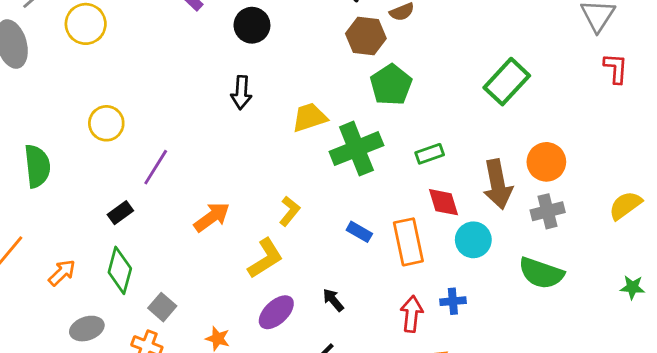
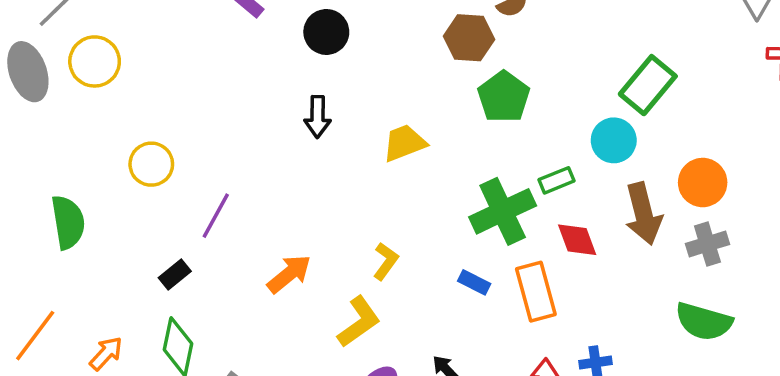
yellow circle: (86, 24) -> (95, 61), moved
green cross: (356, 149) -> (503, 211), moved
cyan circle: (473, 240) -> (614, 140), moved

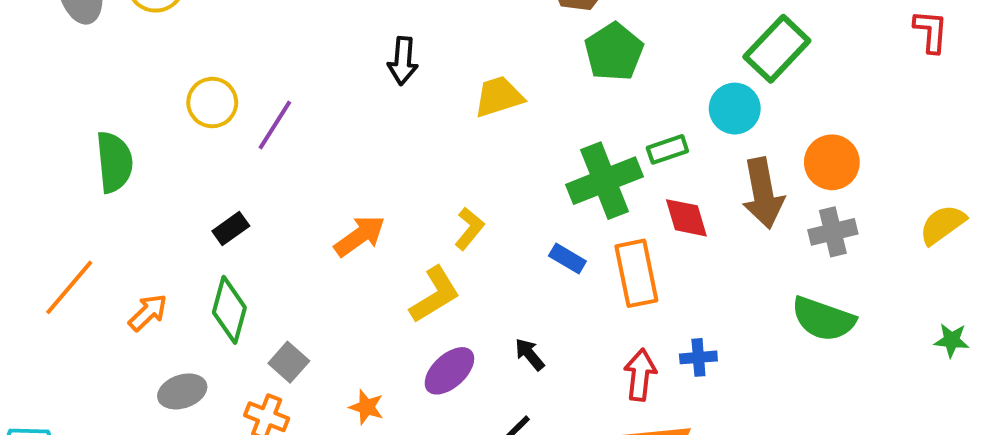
purple line: (216, 216) -> (275, 125), moved

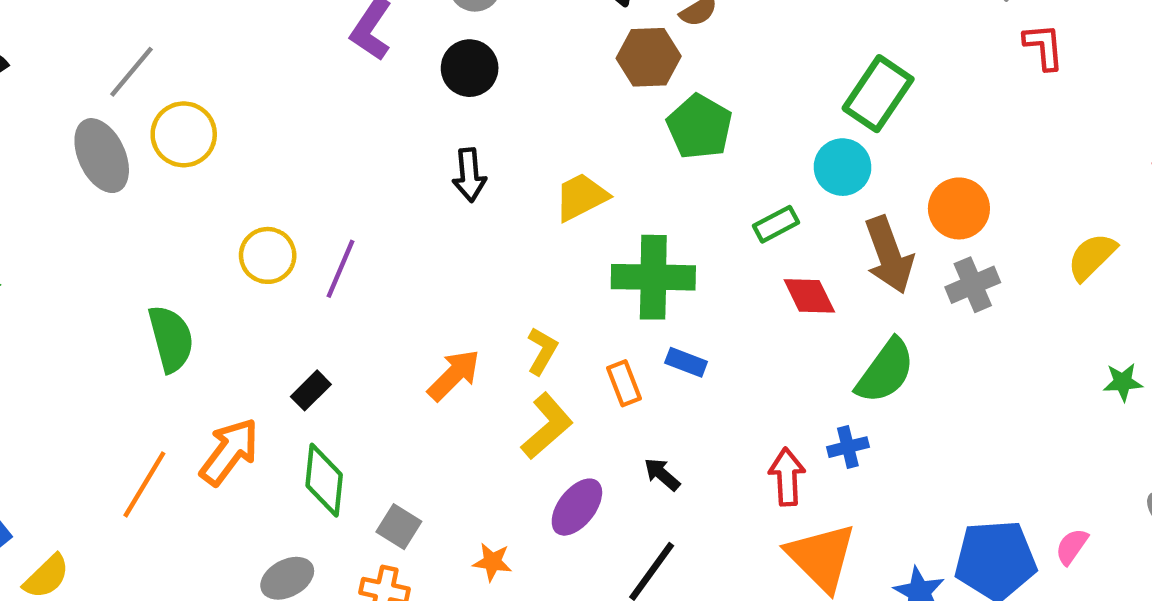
green cross: (604, 181) -> (653, 277), moved, turned 32
yellow L-shape: (469, 229) -> (542, 351), moved
orange rectangle: (636, 273) -> (624, 383), moved, size x0.6
orange arrow: (148, 312) -> (229, 452), moved, size x1.5
green semicircle: (823, 319) -> (885, 371), moved, turned -64

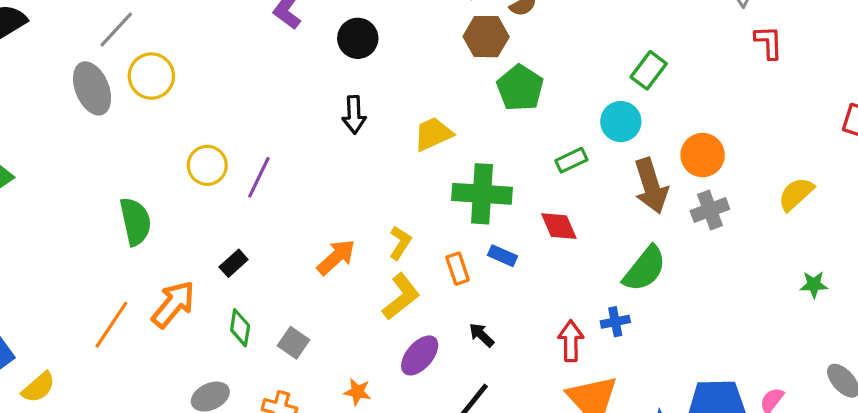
green rectangle: (878, 94) -> (649, 70), size x0.7
red diamond: (809, 296) -> (559, 226), moved
green diamond: (324, 480) -> (240, 328), size x0.7
gray square: (399, 527) -> (293, 343), moved

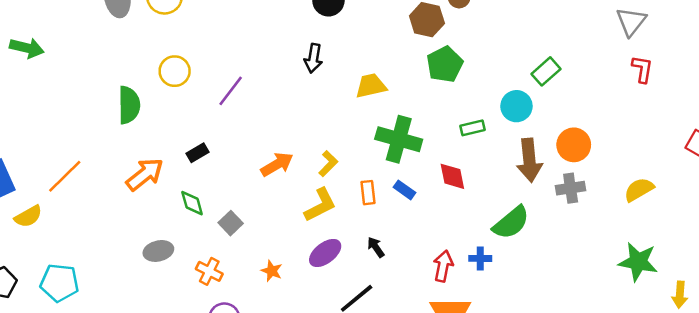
yellow circle: (207, 165) -> (175, 71), moved
green star: (814, 285) -> (638, 262), size x1.8
orange line: (111, 325) -> (65, 176), moved
green diamond: (240, 328) -> (192, 203), turned -36

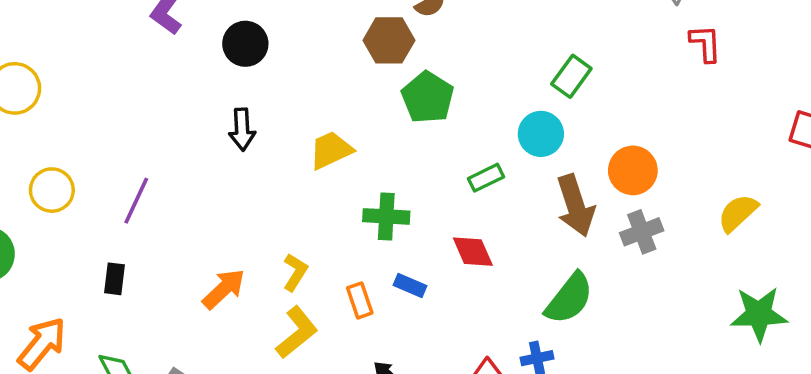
green cross: (399, 139) -> (386, 216), size x0.7
black rectangle: (197, 153) -> (115, 279), moved, turned -40

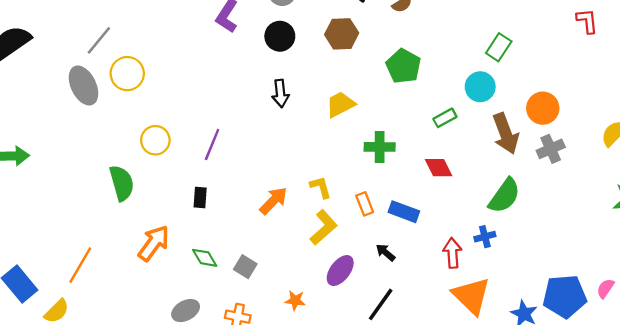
brown hexagon: (389, 40) -> (342, 34), moved
yellow L-shape: (295, 272) -> (321, 187), turned -45
blue rectangle: (410, 285) -> (404, 212), moved, size x1.4

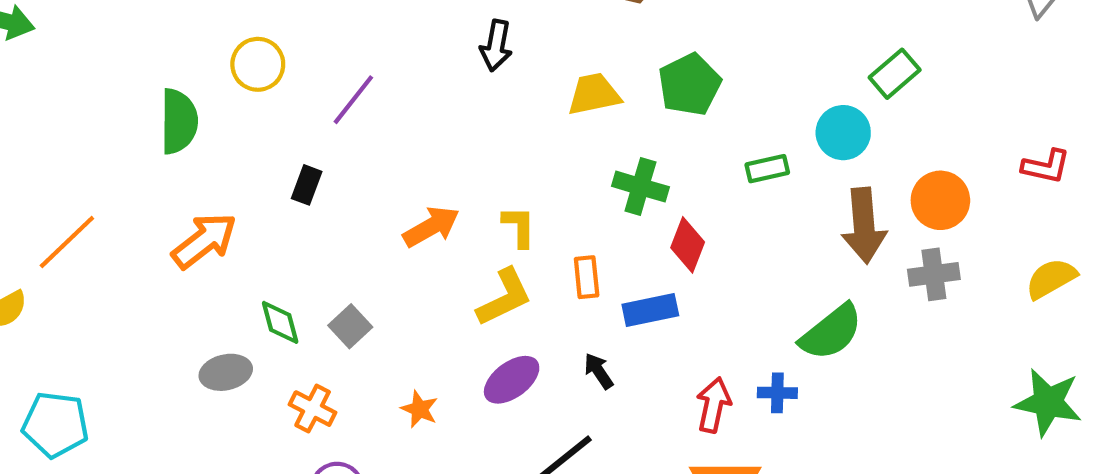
red L-shape: (587, 21) -> (1046, 166), moved, turned 92
green pentagon: (403, 66) -> (690, 84), moved
red diamond: (439, 168) -> (688, 245), moved, turned 32
blue rectangle: (404, 212) -> (650, 310), turned -48
green diamond: (205, 258) -> (280, 322), moved

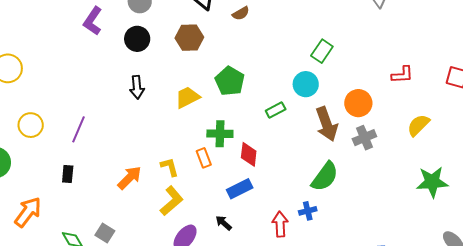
orange rectangle: (587, 277) -> (204, 158), moved

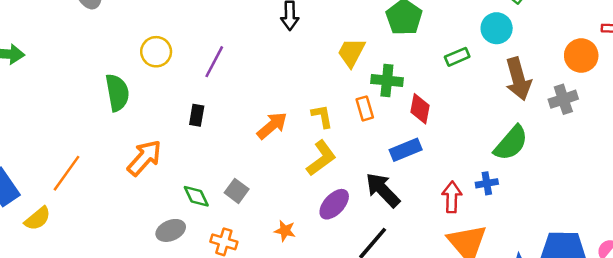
yellow trapezoid: (187, 97) -> (351, 52), moved, turned -40
orange circle: (358, 103) -> (581, 56), moved
black arrow: (224, 223) -> (383, 190), size x1.8

